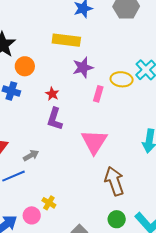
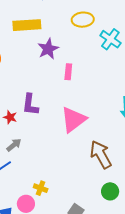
yellow ellipse: (122, 79) -> (83, 20), moved
red star: (52, 94) -> (10, 117), moved
pink triangle: (94, 142) -> (73, 120), turned 32

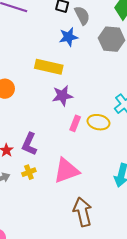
yellow ellipse: (83, 20) -> (98, 122), moved
yellow cross: (41, 188) -> (29, 172), moved, turned 32

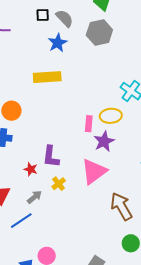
purple star: (62, 96) -> (104, 141), moved

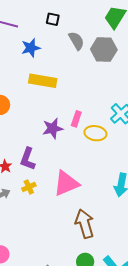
gray semicircle: (64, 18) -> (76, 41), moved
blue star: (58, 43) -> (31, 48), moved
pink rectangle: (89, 124) -> (76, 119), moved
purple star: (104, 141) -> (53, 128), moved

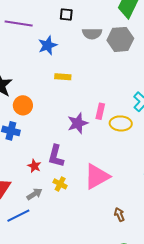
gray semicircle: (76, 41) -> (92, 34), turned 126
yellow rectangle: (43, 81) -> (63, 77), size x0.6
yellow cross: (29, 187) -> (60, 184), turned -32
brown arrow: (85, 224) -> (119, 215), size x0.5

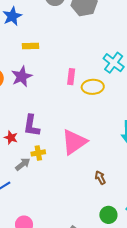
purple star: (78, 123) -> (22, 76), moved
yellow cross: (60, 184) -> (38, 153), turned -32
gray arrow: (34, 194) -> (23, 164), moved

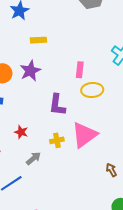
yellow ellipse: (93, 87) -> (92, 90), moved
purple L-shape: (31, 126) -> (57, 105), moved
yellow cross: (38, 153) -> (57, 140), moved

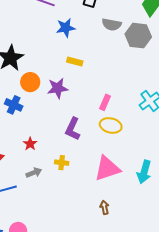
pink triangle: (84, 135) -> (107, 168), moved

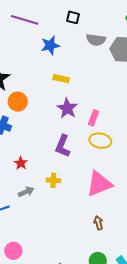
purple star: (58, 88) -> (67, 108), moved, turned -30

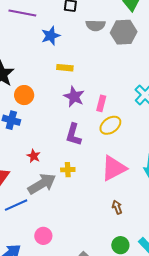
yellow ellipse: (100, 141) -> (110, 125), turned -40
gray arrow: (26, 192) -> (42, 184), size x1.8
pink circle: (13, 251) -> (43, 236), moved

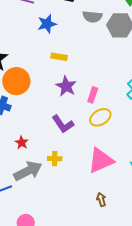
orange circle: (24, 95) -> (16, 81), size x1.4
purple L-shape: (73, 135) -> (63, 124), turned -55

